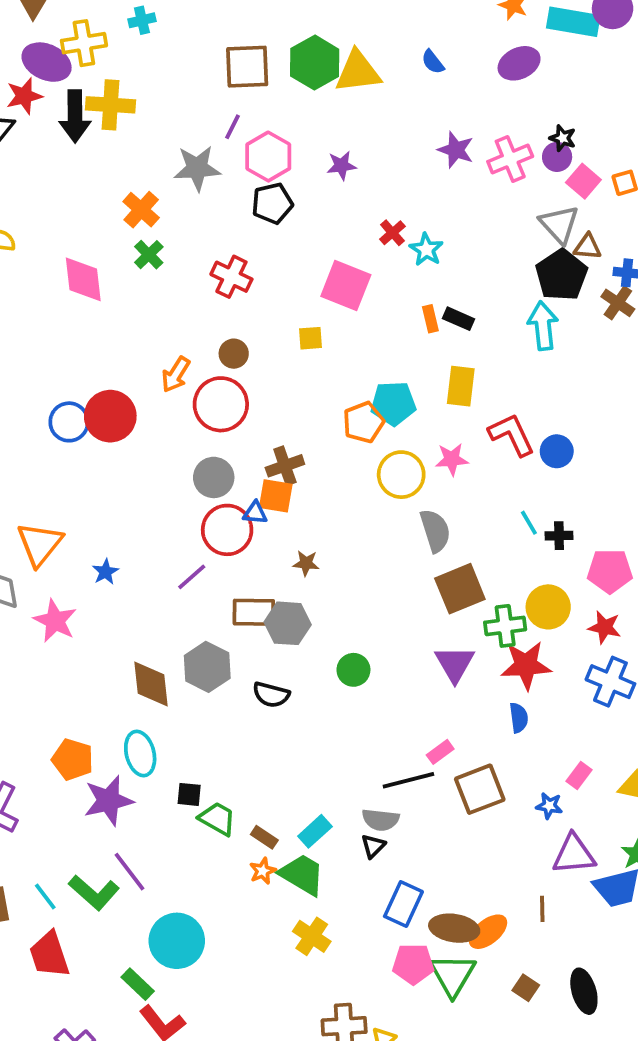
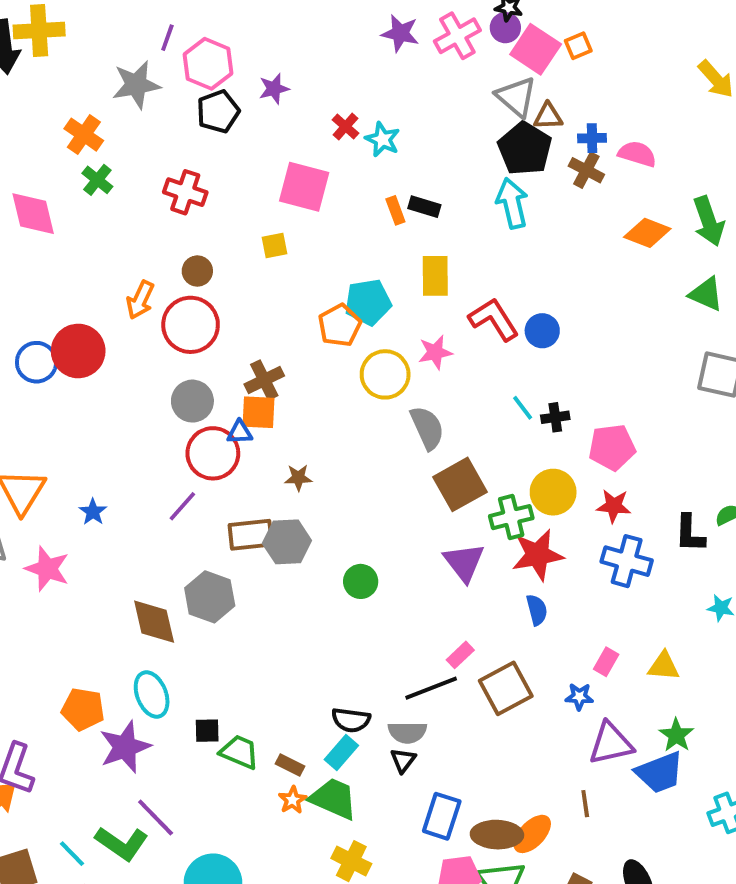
purple star: (341, 166) -> (274, 89), moved
pink square: (583, 181) -> (536, 49), size x1.4
black semicircle: (271, 695) -> (351, 720), moved

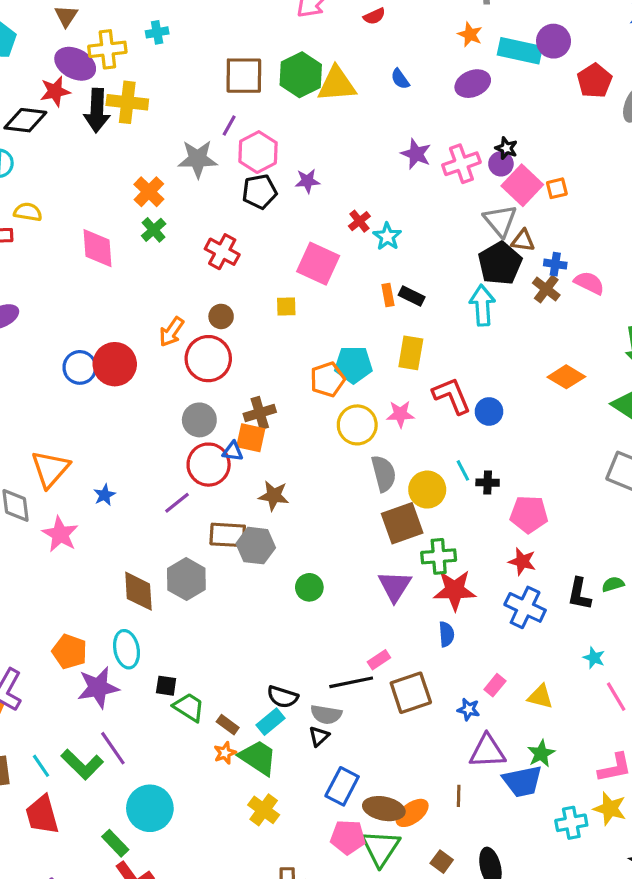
orange diamond: (647, 233) -> (566, 377), moved
brown star: (298, 478) -> (274, 496), size x1.4
yellow circle: (553, 492) -> (427, 490), moved

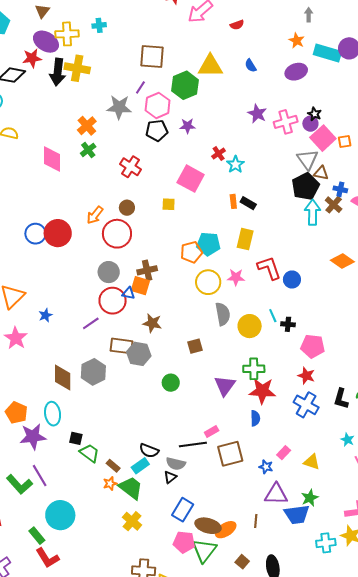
green hexagon: (301, 75) -> (185, 85), moved
cyan arrow: (482, 305) -> (313, 212), moved
brown square: (402, 523) -> (195, 346), moved, size x0.6

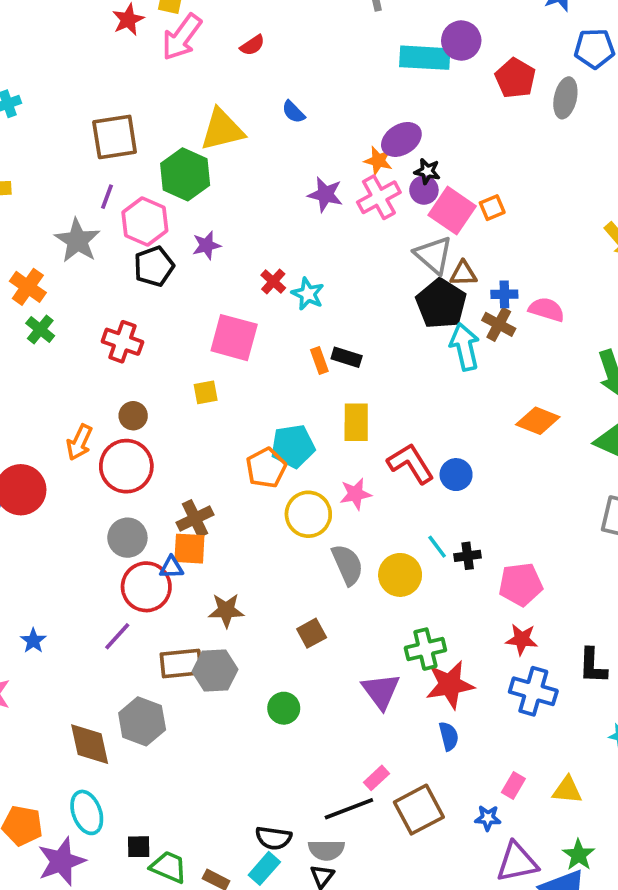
orange star: (297, 41) -> (378, 161), moved
purple ellipse: (296, 72) -> (401, 139), moved
gray star: (119, 107) -> (77, 241), turned -30

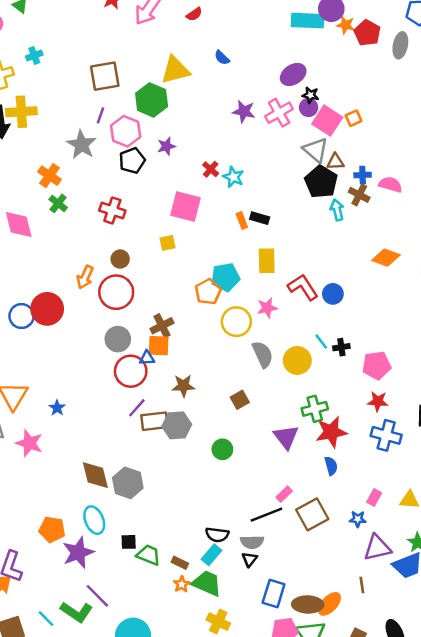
orange star: (378, 161) -> (346, 25), moved
cyan arrow: (465, 347) -> (337, 210), size x0.7
purple line: (117, 636) -> (137, 408), moved
gray hexagon: (142, 721) -> (128, 483), moved

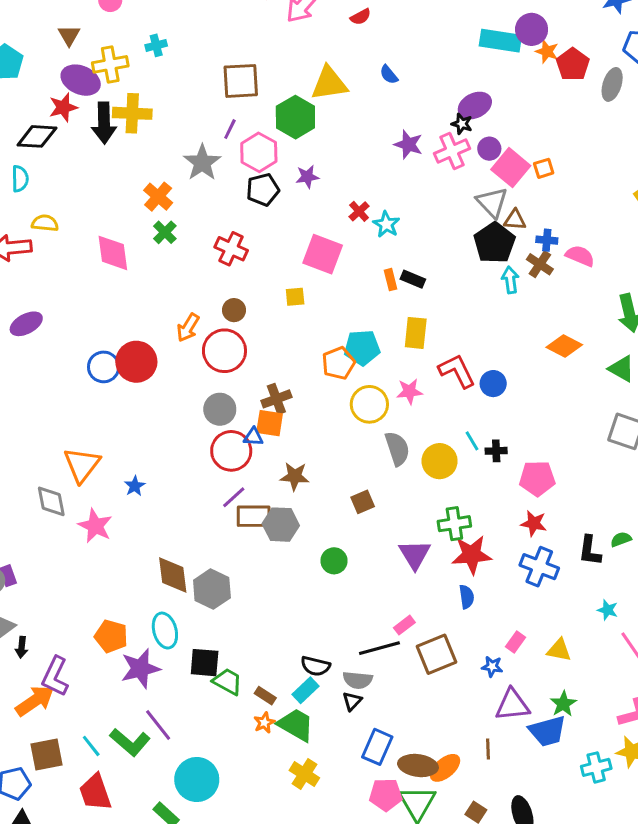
black star: (310, 95) -> (462, 124), moved
black square: (129, 542) -> (205, 663), size x1.5

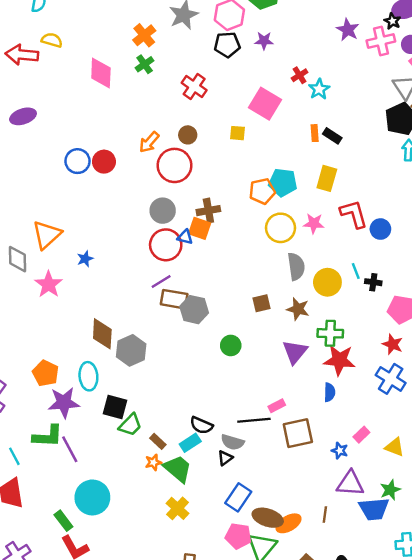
red circle: (136, 362) -> (104, 162), size x0.7
brown star: (295, 476) -> (298, 309), moved
green trapezoid: (227, 681) -> (130, 425), turned 95
green L-shape: (130, 742) -> (48, 436), moved, turned -48

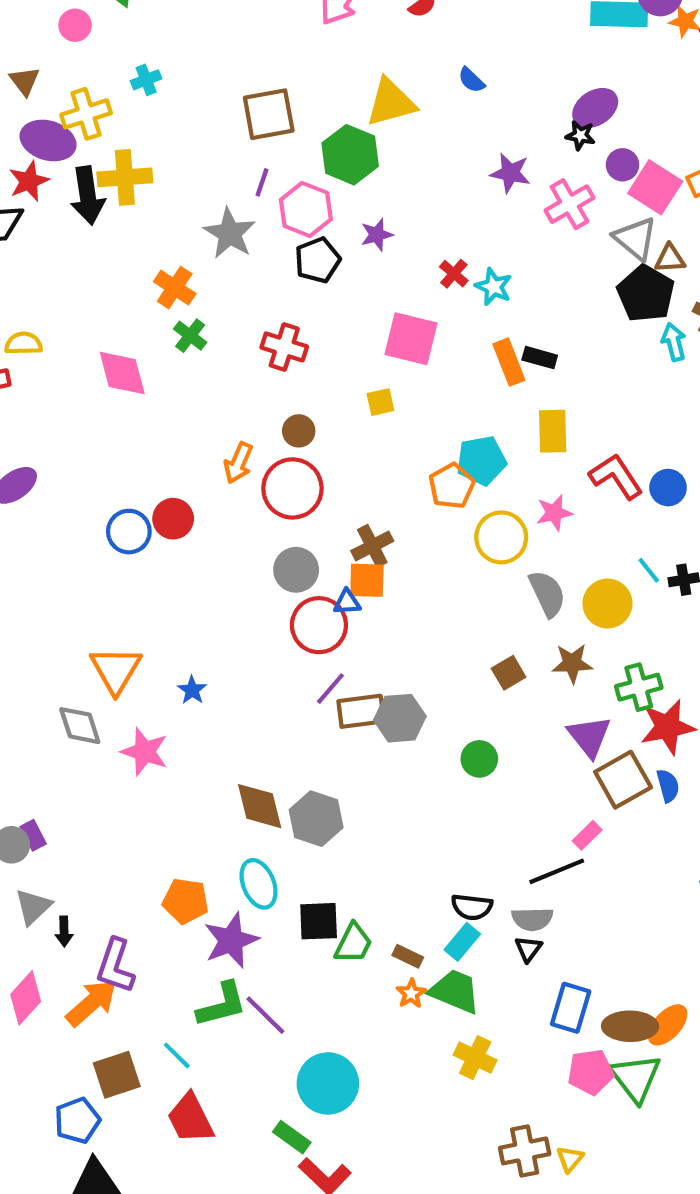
pink cross: (381, 41) -> (569, 204), moved
orange rectangle: (315, 133) -> (509, 362), size x1.5
brown square: (298, 433) -> (623, 780), moved

